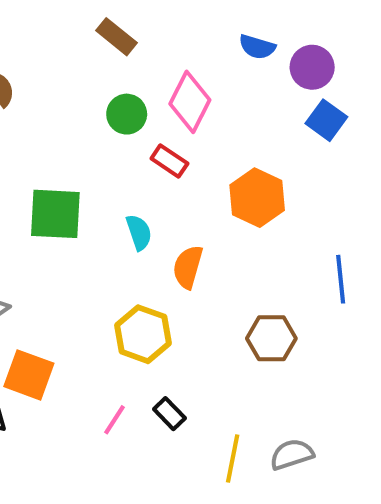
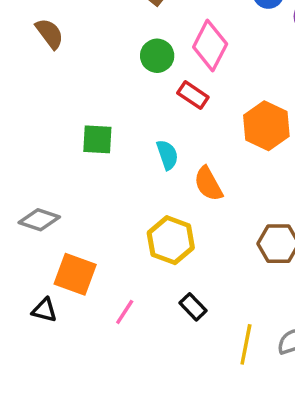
green square: (55, 214) -> (97, 139), size x0.7
orange semicircle: (188, 267) -> (208, 184), turned -45
pink line: (114, 420) -> (125, 312), moved

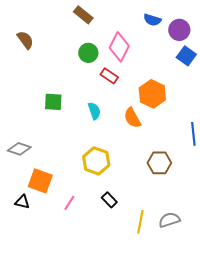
orange semicircle: (208, 184) -> (132, 118), moved

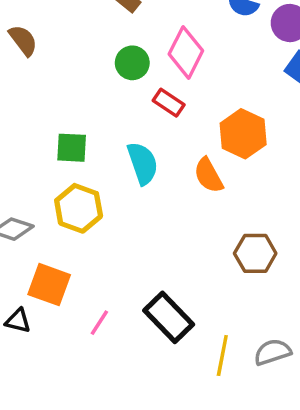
cyan semicircle: (94, 111) -> (143, 163), size x1.4
yellow hexagon: (96, 161) -> (79, 208), moved
black rectangle: (109, 200) -> (169, 317), size x1.8

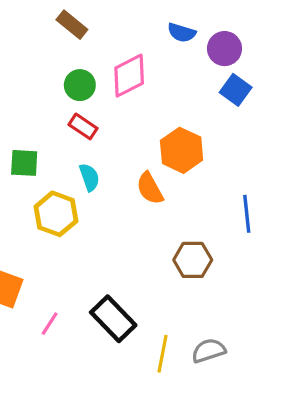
pink diamond: (186, 52) -> (129, 76), turned 36
red rectangle: (169, 103) -> (83, 126), moved
cyan semicircle: (143, 163) -> (89, 177), size x0.7
yellow hexagon: (79, 208) -> (56, 214), moved

